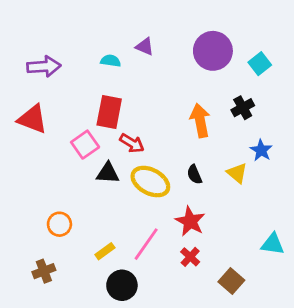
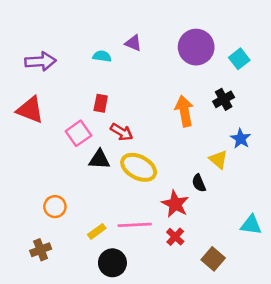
red rectangle: (109, 112) -> (101, 103), size x0.6
black semicircle: (194, 174) -> (199, 183), moved
pink line: (146, 244) -> (135, 225), turned 52

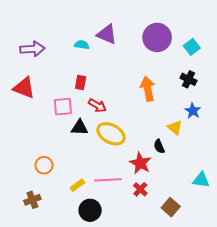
purple triangle: (133, 43) -> (107, 34), size x1.5
black cross: (224, 99) -> (189, 79), moved, turned -35
pink square: (78, 133) -> (63, 107), turned 30

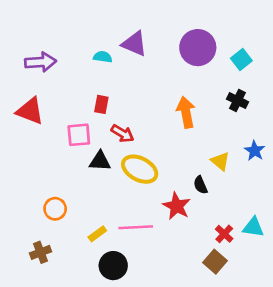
blue star: (193, 111) -> (255, 151), moved
red cross: (140, 189) -> (224, 234), moved

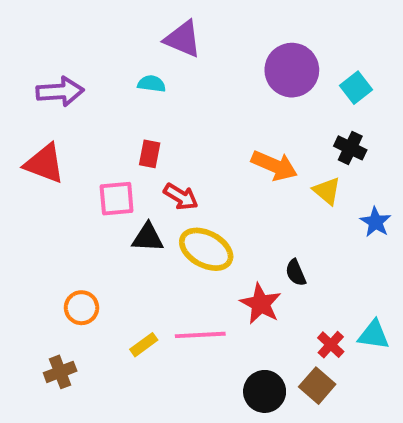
purple triangle: (134, 44) -> (183, 39), moved
orange arrow: (186, 112) -> (274, 166), turned 124
yellow triangle: (220, 161) -> (327, 191), moved
black circle: (113, 266) -> (265, 391), moved

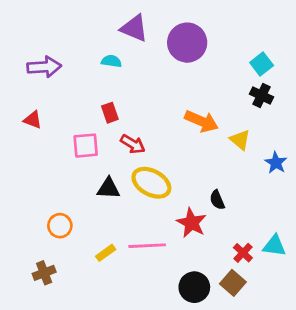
purple circle: (292, 70) -> (187, 43), moved
black cross: (350, 148) -> (262, 95), moved
red rectangle: (150, 154) -> (110, 113), turned -30
red triangle: (44, 164) -> (33, 120), size x0.6
black triangle: (148, 238) -> (108, 188), moved

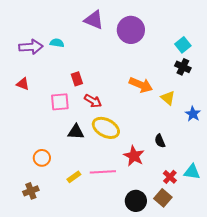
cyan semicircle: (111, 61) -> (57, 43), moved
black semicircle: (217, 200) -> (160, 141), moved

